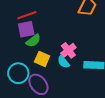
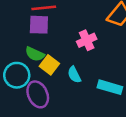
green semicircle: (33, 41) -> (35, 54), moved, turned 49
pink cross: (68, 50) -> (87, 40), moved

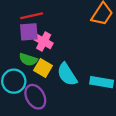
pink cross: (87, 40) -> (44, 41), moved, turned -30
cyan semicircle: (74, 75) -> (67, 74), size x1.5

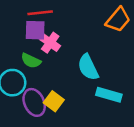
yellow square: (43, 68) -> (54, 101), moved
cyan semicircle: (67, 74) -> (88, 67), moved

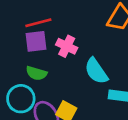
pink cross: (50, 43) -> (67, 46), moved

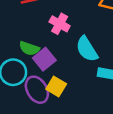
purple square: (36, 41) -> (44, 59), moved, turned -35

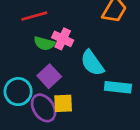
green semicircle: (29, 48) -> (44, 43), moved
yellow square: (56, 86) -> (63, 103), turned -30

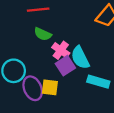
pink cross: (63, 39) -> (61, 50), moved
purple square: (49, 76) -> (65, 66), moved

